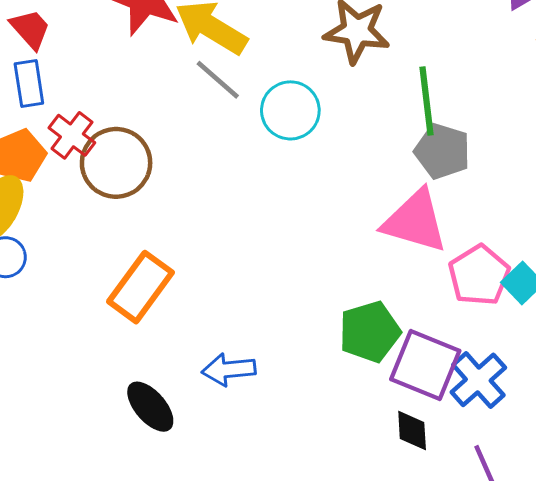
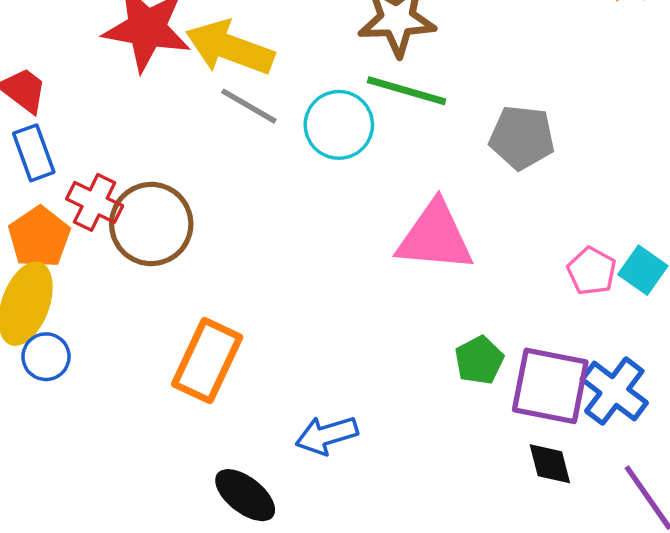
green line: (427, 101) -> (407, 91), moved, turned -56
pink triangle: (415, 221) -> (435, 237), moved
pink pentagon: (479, 275) -> (592, 271), size x0.7
green pentagon: (370, 332) -> (479, 360), size x0.7

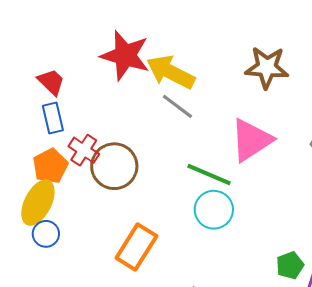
green line: (407, 91) -> (209, 175), moved
cyan circle: (339, 125) -> (214, 210), moved
pink triangle: (435, 237) -> (251, 140), moved, turned -45

